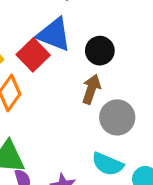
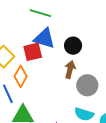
red square: (33, 55) -> (33, 52), turned 36

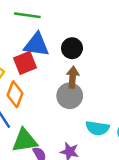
gray circle: (87, 85) -> (70, 96), moved

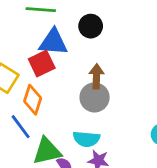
black circle: (72, 48) -> (91, 26), moved
cyan semicircle: (97, 128) -> (86, 139), moved

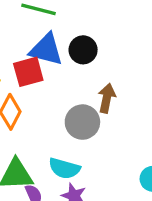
black circle: (91, 26) -> (83, 50), moved
brown arrow: (96, 76) -> (107, 98), moved

